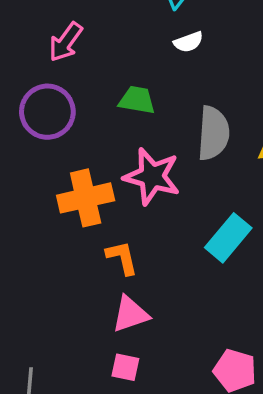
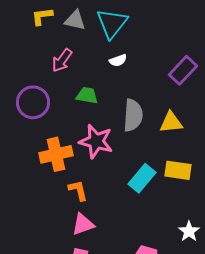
pink arrow: (66, 42) -> (62, 60), moved

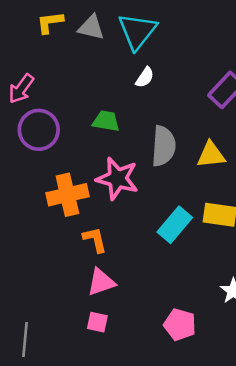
pink arrow: (62, 60) -> (21, 89), moved
white semicircle: (118, 60) -> (145, 77), turned -36

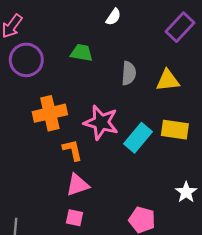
gray semicircle: (164, 146) -> (129, 73), size x0.7
pink star: (117, 179) -> (101, 122), moved

